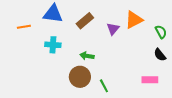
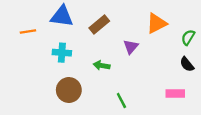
purple triangle: (113, 29) -> (131, 47), moved
green semicircle: (161, 32) -> (188, 37), turned -120
brown circle: (80, 77) -> (69, 90), moved

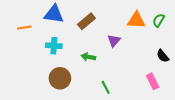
orange triangle: (157, 23) -> (136, 20), turned 30
green semicircle: (188, 37) -> (159, 20), moved
pink rectangle: (175, 93) -> (153, 81), turned 63

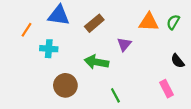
orange line: (24, 27) -> (27, 30), turned -48
cyan cross: (54, 46) -> (49, 49), moved
green arrow: (88, 57) -> (97, 62), size x1.5

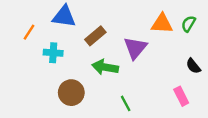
brown rectangle: (94, 23) -> (95, 36), moved
purple triangle: (124, 44) -> (135, 48), size x1.5

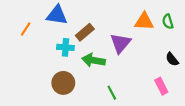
green semicircle: (188, 24) -> (168, 22), turned -48
cyan cross: (53, 53) -> (65, 47), moved

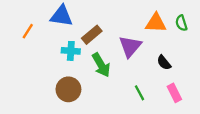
black semicircle: (172, 59) -> (164, 63), moved
green arrow: (93, 60) -> (101, 65), turned -130
green line: (112, 93) -> (139, 93), moved

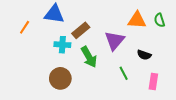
black semicircle: (164, 63) -> (144, 55), turned -32
green line: (139, 93) -> (124, 73), moved
pink rectangle: (174, 93) -> (153, 81), turned 35

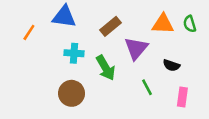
brown rectangle: (81, 30) -> (110, 26), moved

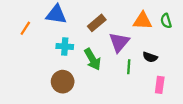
green line: (147, 87) -> (129, 67), moved, turned 32

